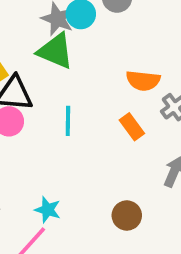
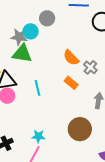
orange semicircle: (143, 81) -> (71, 58), turned 54
brown circle: (127, 216) -> (80, 129), size x1.5

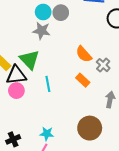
cyan circle: (31, 31) -> (43, 12), moved
gray star: (19, 37) -> (42, 31), moved
green triangle: (22, 54) -> (29, 60), moved, turned 35

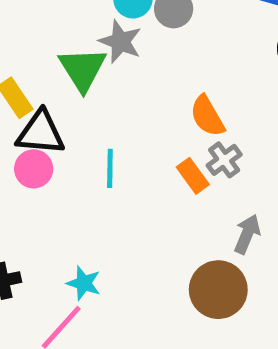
green triangle: (29, 60) -> (83, 69), moved
gray cross: (103, 65) -> (224, 160), moved
brown circle: (90, 128) -> (218, 290), moved

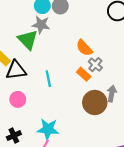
pink circle: (34, 169) -> (18, 99), moved
cyan star: (84, 283) -> (48, 129), size x1.5
brown circle: (218, 290) -> (95, 103), moved

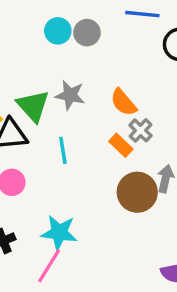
gray star: (41, 25) -> (70, 95), moved
green triangle: (28, 40) -> (33, 106), moved

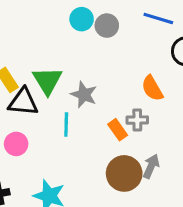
gray star: (70, 95) -> (84, 95), moved
orange semicircle: (123, 102) -> (152, 88), moved
gray cross: (141, 130) -> (137, 120), turned 35

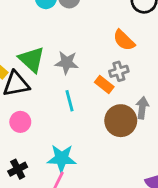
cyan line: (66, 124) -> (70, 101), moved

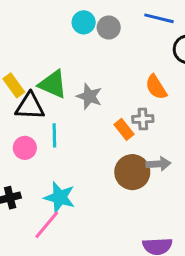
green triangle: (32, 60) -> (53, 84), turned -32
cyan line: (70, 101) -> (54, 135), moved
gray arrow: (142, 108) -> (159, 164), turned 65

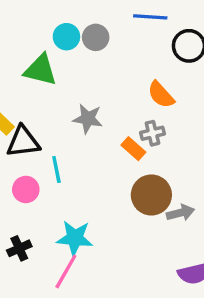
green triangle: (53, 84) -> (40, 70), moved
gray arrow: (159, 164) -> (180, 213), moved

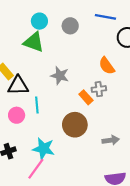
cyan circle: (66, 37) -> (39, 21), moved
brown circle: (151, 195) -> (75, 125), moved

